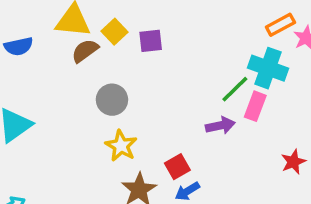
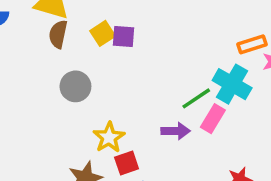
yellow square: (114, 32) -> (103, 33), moved
brown semicircle: (85, 51) -> (58, 34), turned -52
yellow star: (121, 146) -> (109, 137), moved

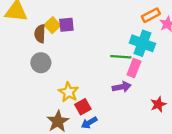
brown semicircle: (58, 34) -> (40, 34), moved
green line: (196, 98) -> (121, 57), turned 48
purple arrow: (176, 131) -> (122, 87), moved

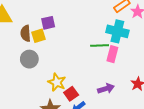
yellow square: (52, 25) -> (38, 36), moved, turned 32
purple arrow: (122, 87) -> (106, 89), moved

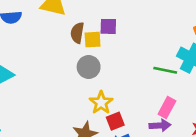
pink rectangle: (112, 54) -> (167, 108), moved
gray circle: (29, 59) -> (89, 67), moved

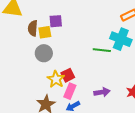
pink rectangle: (167, 108) -> (70, 91), moved
red square: (115, 121) -> (68, 75), moved

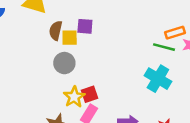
cyan cross: (121, 39) -> (158, 79), moved
green line: (102, 50) -> (164, 47), moved

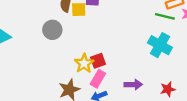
gray circle: (64, 63) -> (52, 30), moved

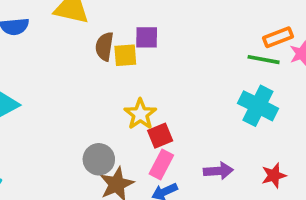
gray circle: (52, 30) -> (99, 159), moved
yellow star: (84, 63) -> (140, 114), moved

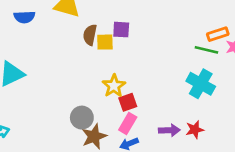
red star: (274, 175) -> (195, 130), moved

